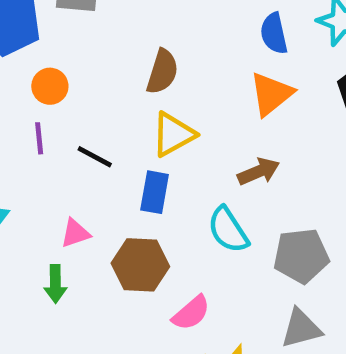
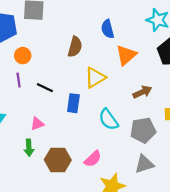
blue semicircle: (274, 34) -> (108, 29), moved
yellow triangle: (173, 134) -> (95, 78), moved
brown arrow: (259, 172) -> (142, 92), moved
brown hexagon: (140, 265) -> (58, 160), moved

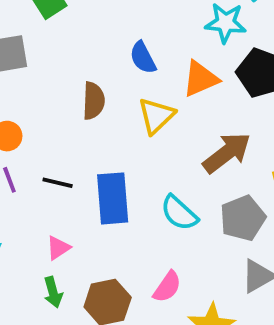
orange triangle: (126, 55) -> (200, 79), moved, turned 30
yellow triangle: (95, 78) -> (156, 116), moved
brown arrow: (142, 92) -> (227, 153), size x1.5
blue rectangle: (73, 103) -> (113, 198), size x1.5

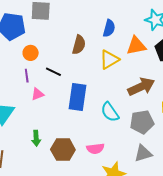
blue semicircle: (143, 58) -> (109, 28), turned -150
black line: (58, 183) -> (53, 72), moved
pink triangle: (58, 248) -> (38, 94), moved
pink semicircle: (167, 287) -> (95, 149), turned 36

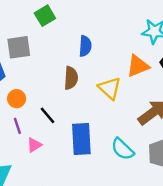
blue semicircle: (109, 28) -> (85, 46), moved
yellow triangle: (109, 60) -> (110, 88), turned -35
black line: (53, 72) -> (48, 115), turned 35

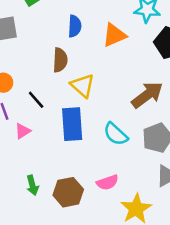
orange triangle: (138, 66) -> (114, 35), moved
yellow triangle: (110, 88) -> (82, 86), moved

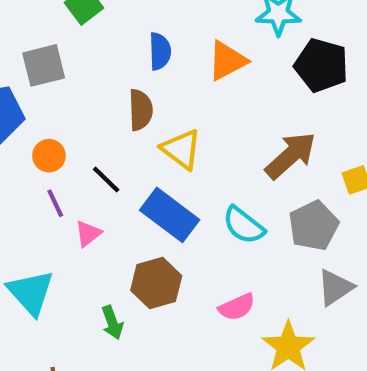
blue rectangle: (72, 124) -> (170, 215), turned -44
brown hexagon: (68, 192) -> (156, 283), moved

